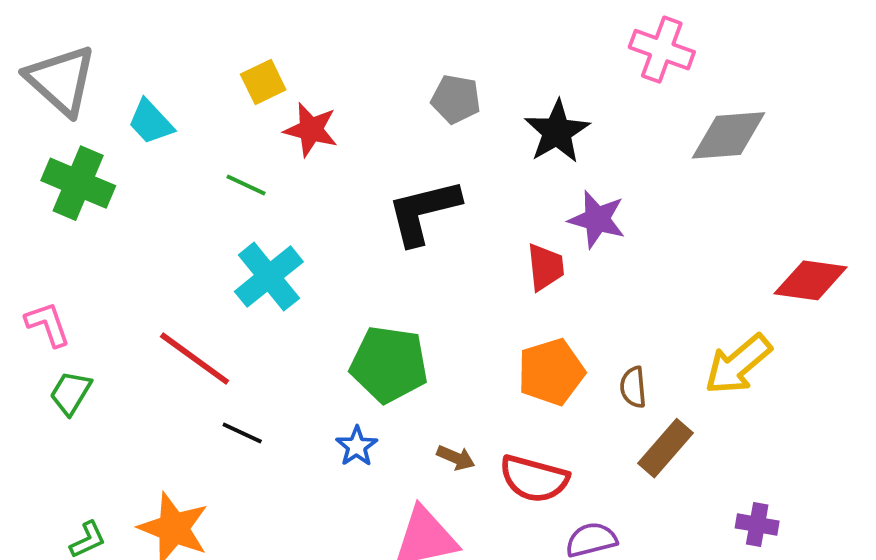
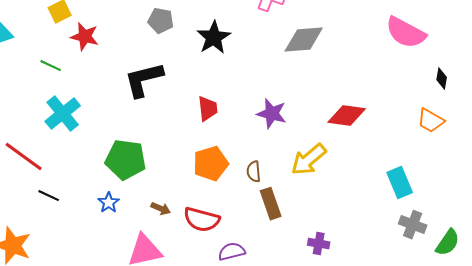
purple star: (597, 219) -> (272, 114), moved
brown rectangle: (666, 448) -> (271, 204), turned -60

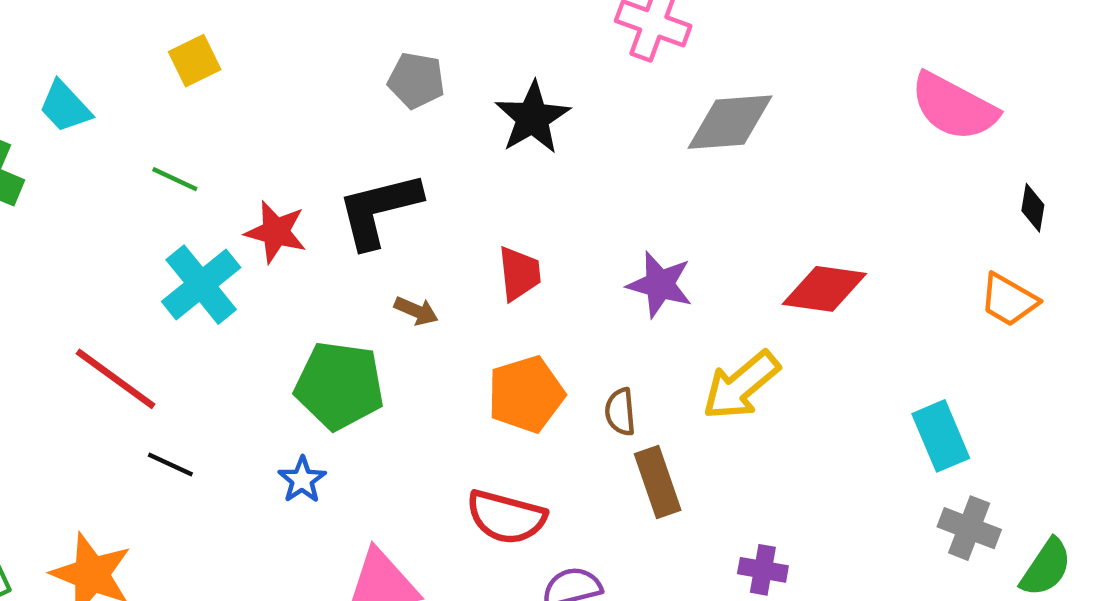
red star: (85, 37) -> (276, 232), moved
brown arrow: (161, 209) -> (416, 311), moved

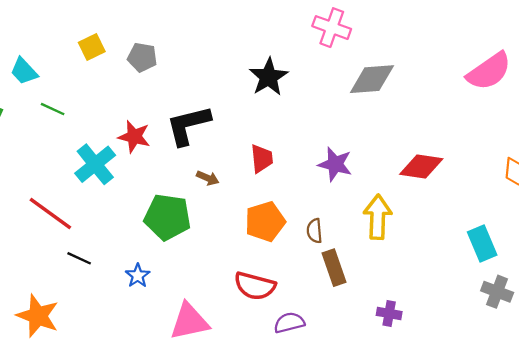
gray pentagon: (416, 80) -> (142, 57), moved
pink semicircle: (954, 107) -> (489, 71), turned -63
green line: (175, 179) -> (53, 109), moved
yellow arrow: (741, 385) -> (378, 217), turned 132
blue star: (302, 480) -> (138, 276), moved

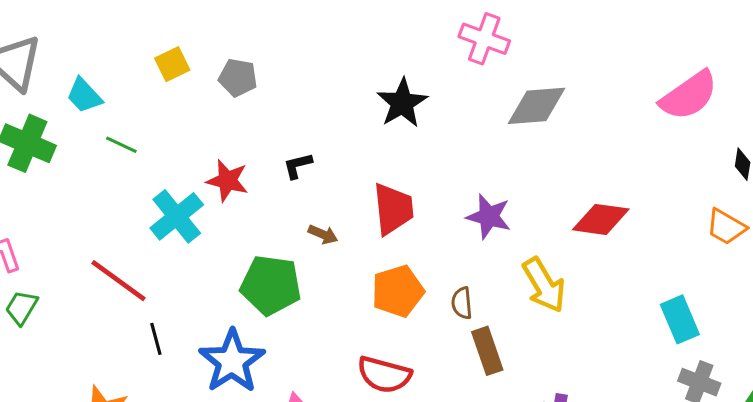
black L-shape: (188, 125) -> (298, 166), size x0.5
red trapezoid: (262, 158) -> (393, 209), size x1.4
yellow arrow: (378, 217) -> (544, 285), turned 147
black line: (79, 258) -> (156, 339), turned 50
blue star: (138, 276) -> (232, 361), size x2.0

